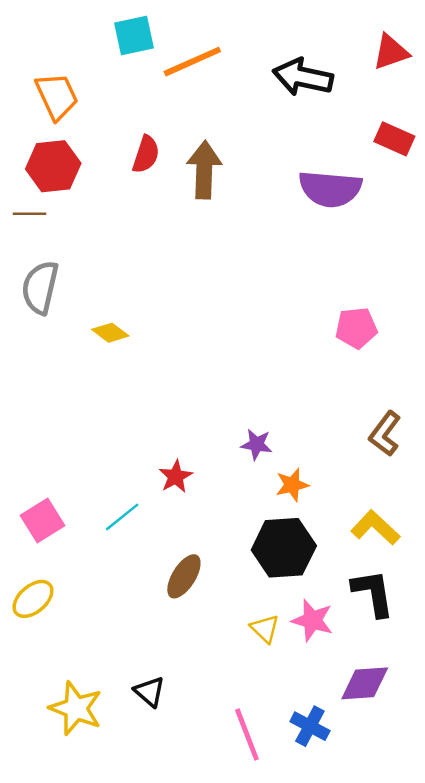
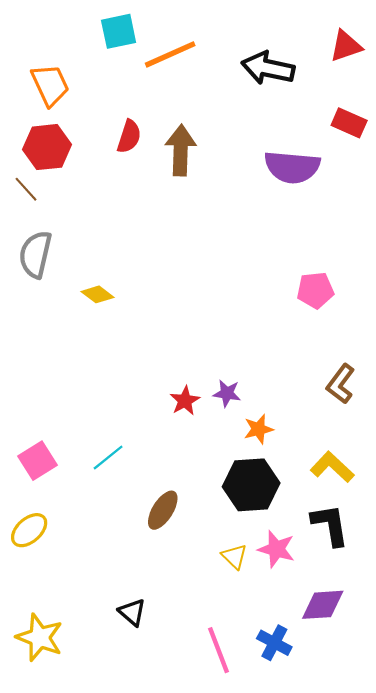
brown line: (29, 214) -> (26, 189), turned 48
red star: (176, 476) -> (185, 401), moved
yellow star: (76, 708) -> (40, 637), moved

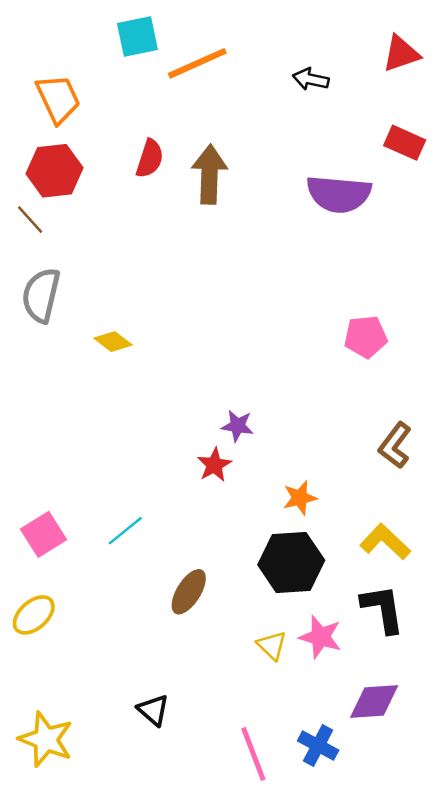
black arrow: (268, 68) -> (311, 79), size x0.6
purple star: (227, 393) -> (238, 426), moved

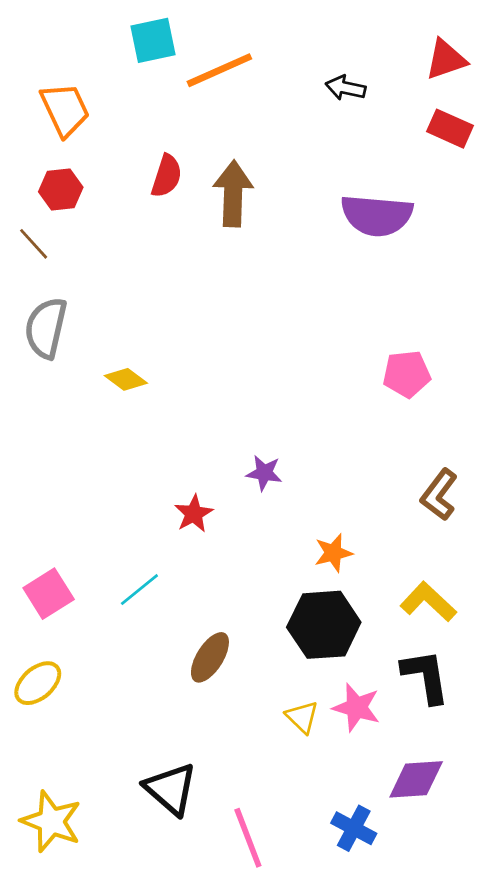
red rectangle: (405, 143) -> (450, 129), moved
red hexagon: (54, 171) -> (61, 190), size x0.7
red star: (214, 465) -> (194, 514), moved
black triangle: (153, 710) -> (171, 789), size x1.5
pink line: (253, 754) -> (248, 838), moved

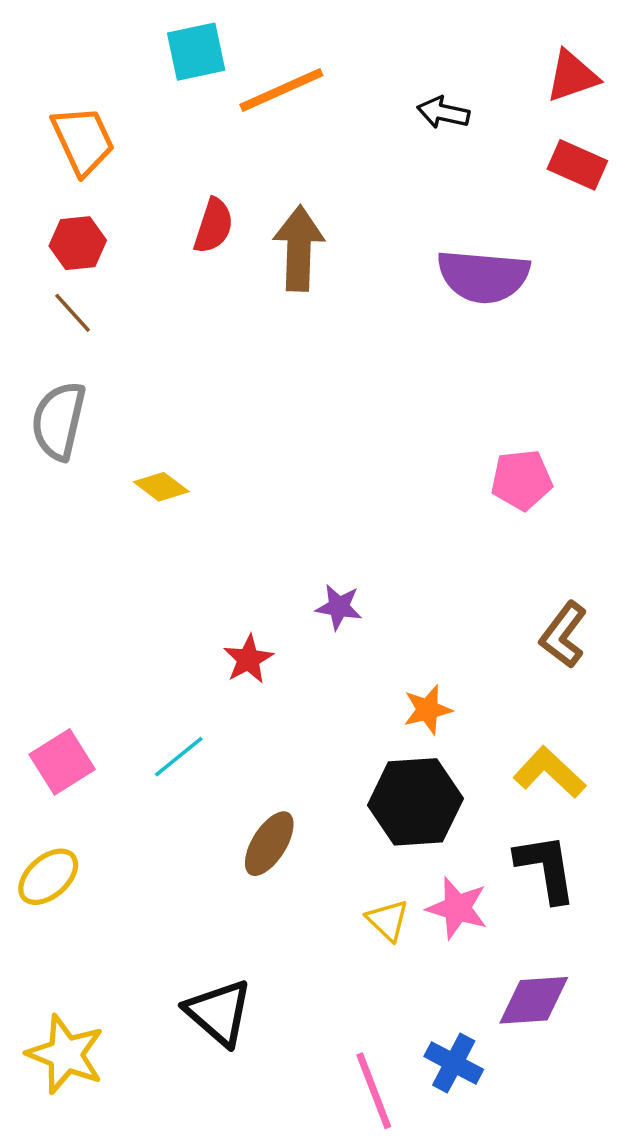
brown line: (34, 244) -> (73, 313), moved
pink line: (248, 838) -> (374, 1091), moved

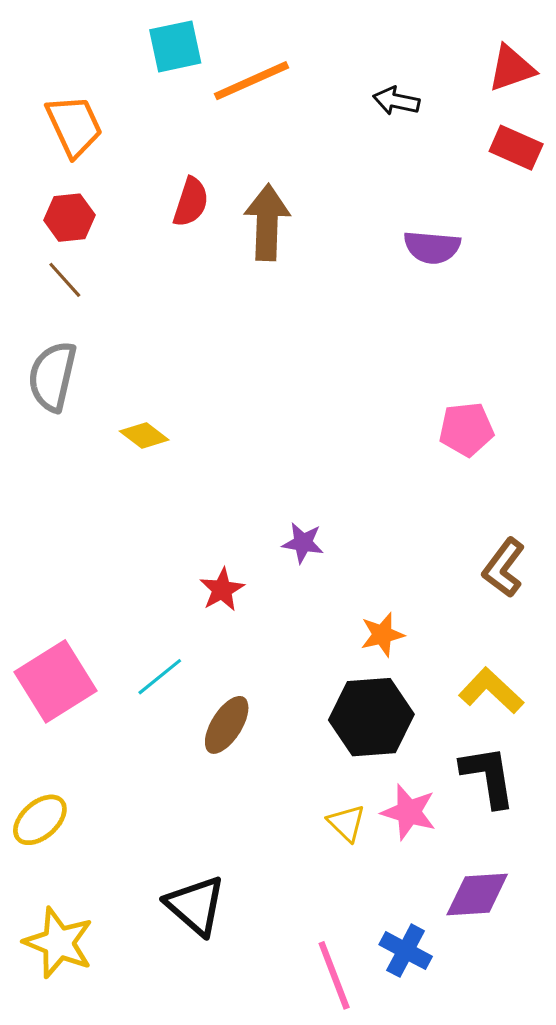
purple semicircle: (483, 276) -> (432, 247), size x0.7
pink square: (62, 762) -> (55, 681), size x1.4
brown ellipse: (269, 844) -> (227, 725), moved
yellow ellipse: (48, 877) -> (40, 820), moved

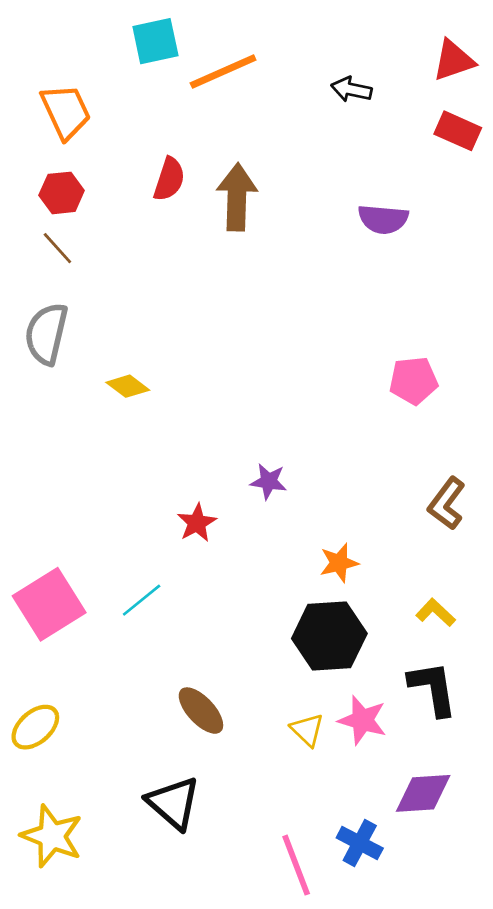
yellow L-shape: (491, 691) -> (436, 613), size x0.7
brown ellipse: (227, 725) -> (201, 711), moved, turned -75

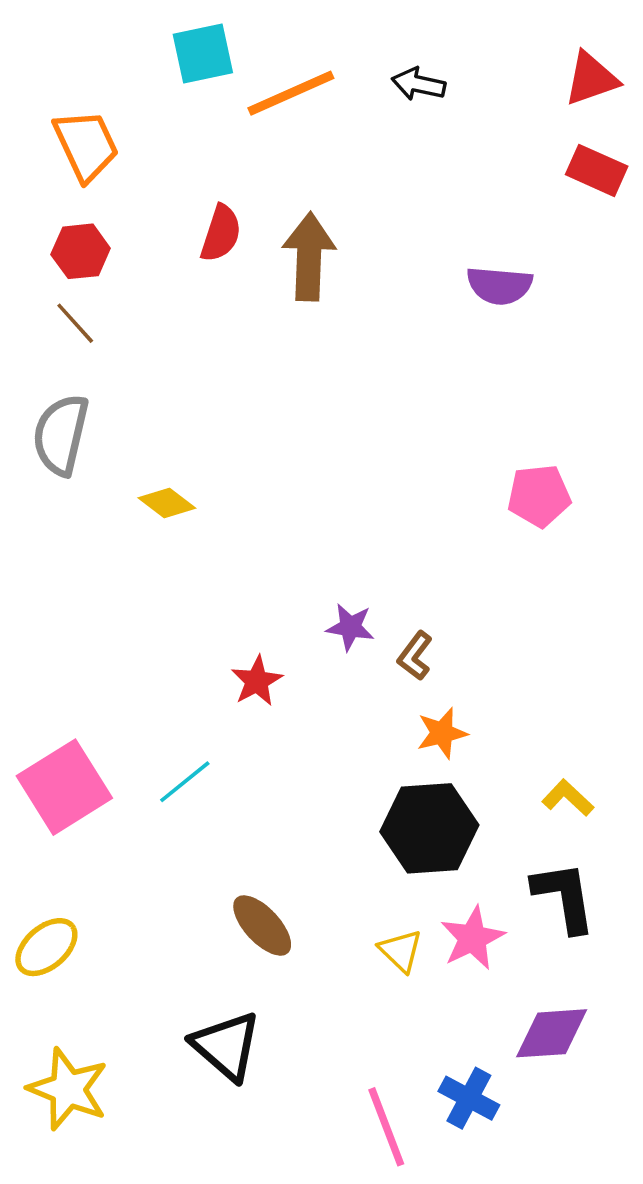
black arrow: (351, 89) -> (419, 84), moved
brown L-shape: (447, 503) -> (415, 656), moved, size x0.7
pink star: (362, 720) -> (473, 938), turned 30

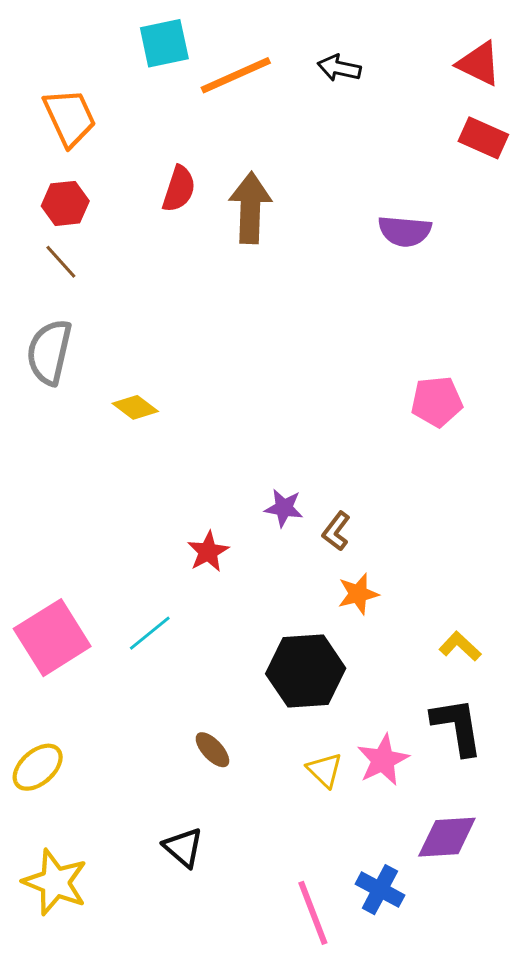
red triangle: (591, 79) -> (479, 64), turned 45
black hexagon: (429, 828) -> (306, 671), moved
brown ellipse: (262, 925) -> (212, 750), size x0.7
black triangle: (226, 1046) -> (183, 847), size x0.7

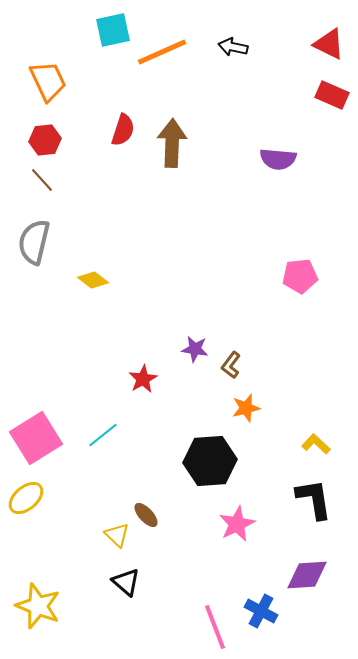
pink star: (383, 760) -> (237, 524), moved
yellow ellipse: (38, 767) -> (26, 498), moved
yellow triangle: (325, 770) -> (117, 535), moved

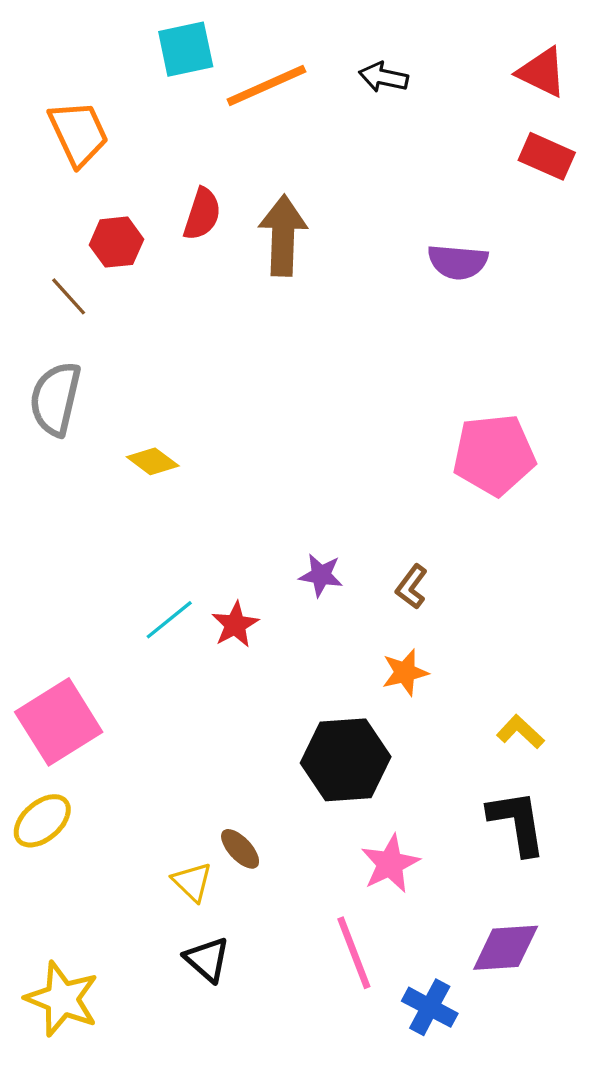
red hexagon: (45, 140) -> (116, 242), moved
pink pentagon: (300, 276) -> (494, 455), size x1.4
brown L-shape: (231, 365) -> (412, 587), moved
cyan line: (103, 435) -> (169, 620), moved
pink line: (215, 627) -> (354, 953), moved

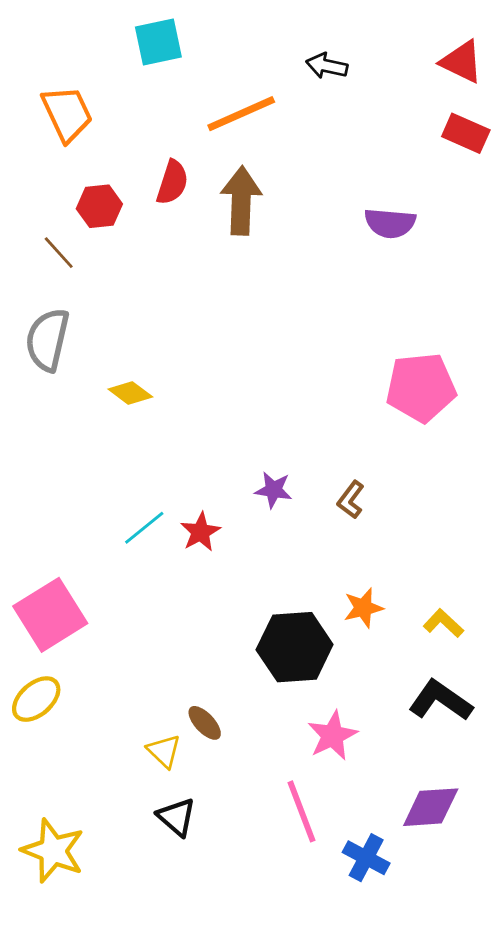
orange line: (266, 85) -> (241, 114), moved
orange star: (405, 672) -> (363, 608), moved
black L-shape: (517, 822) -> (441, 700), turned -46

